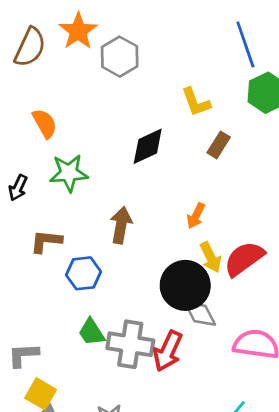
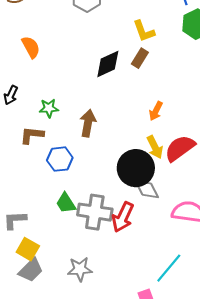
brown rectangle: (219, 145) -> (140, 58), moved
green star: (69, 173) -> (49, 108), moved, size x0.7
orange arrow: (196, 216) -> (156, 111), moved

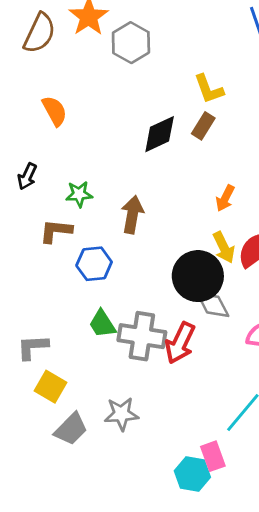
gray trapezoid: (31, 270) -> (71, 429), moved

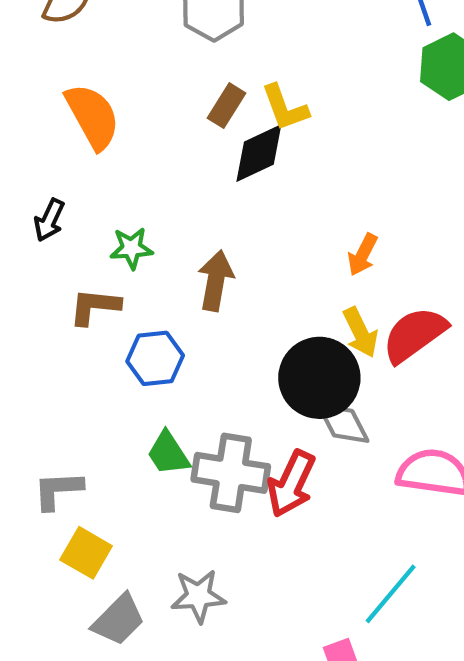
yellow L-shape: (209, 89) -> (285, 108), moved
orange semicircle: (55, 111) -> (93, 116), size x1.4
brown rectangle: (203, 126) -> (226, 106), moved

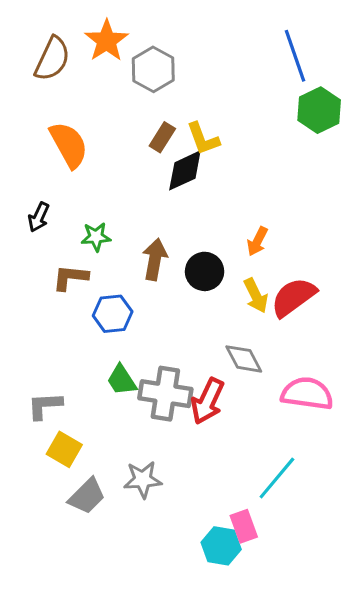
black circle: (319, 378) -> (205, 271), moved, size x0.7

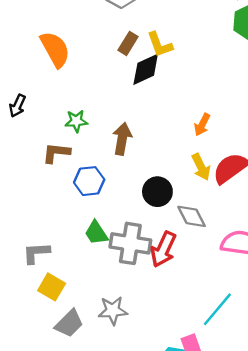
black arrow: (39, 217) -> (17, 106), moved
black circle: (205, 271) -> (157, 192), moved

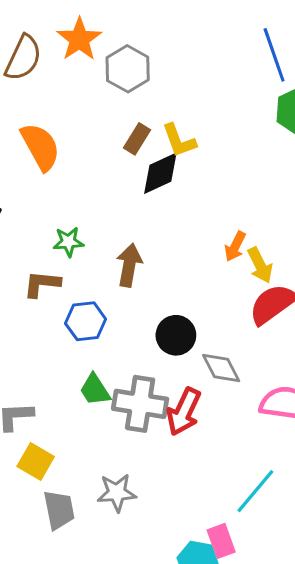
yellow arrow: (201, 167) -> (260, 265), moved
gray trapezoid: (69, 323) -> (59, 510), turned -56

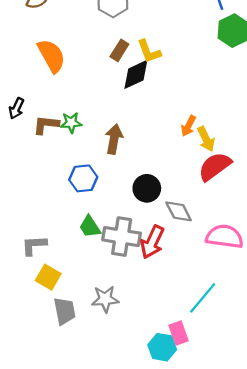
brown L-shape: (42, 284) -> (46, 125), moved

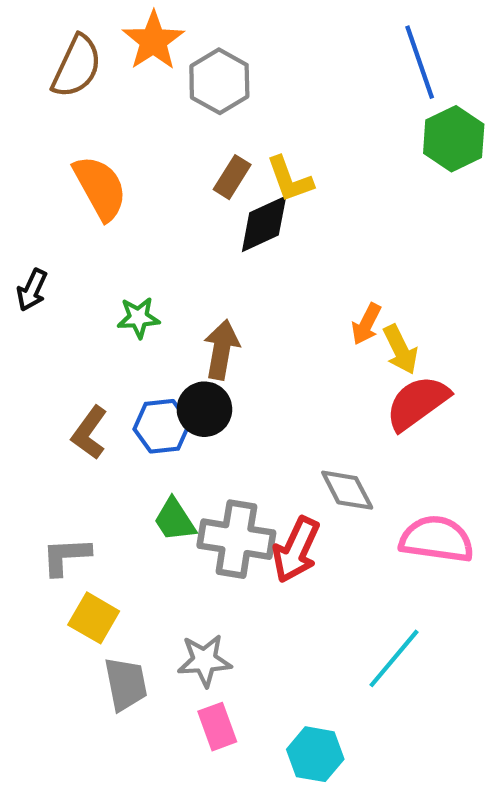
brown L-shape: (46, 125) -> (89, 433), moved, turned -60
black circle: (147, 188) -> (204, 409), moved
pink rectangle: (179, 333) -> (217, 727), moved

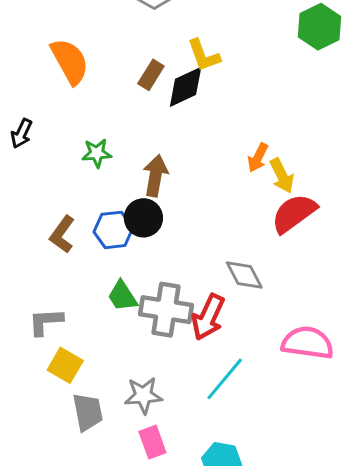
brown rectangle: (232, 177) -> (151, 75), moved
pink semicircle: (437, 539) -> (307, 343), moved
cyan line: (394, 658) -> (225, 379), moved

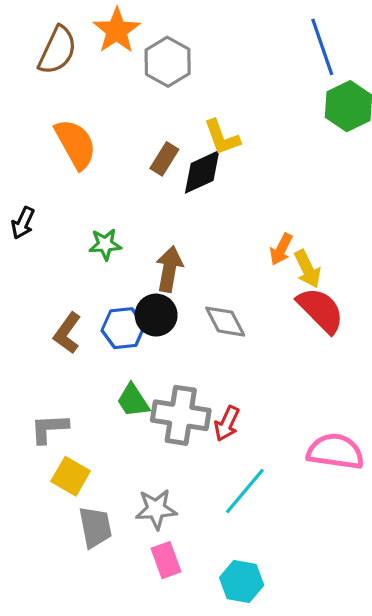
red semicircle: (294, 213) -> (321, 310), turned 81
gray diamond: (244, 275) -> (225, 322), moved
red arrow: (208, 317) -> (227, 424), size x0.7

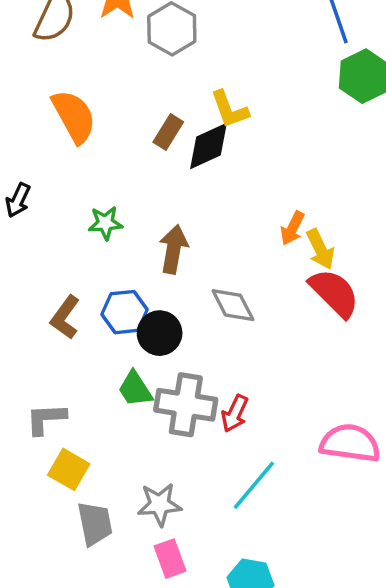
black circle: (156, 315) -> (160, 333), moved

